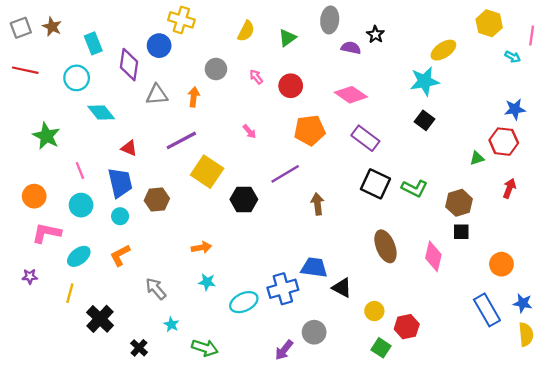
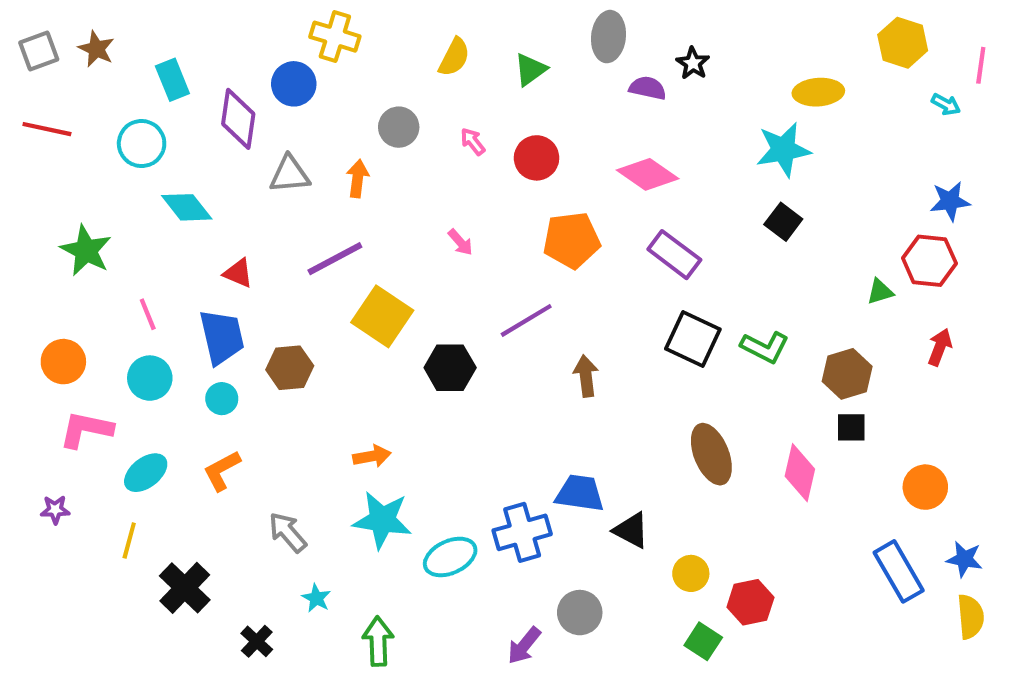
yellow ellipse: (443, 50) -> (818, 92), turned 30
cyan star: (207, 282) -> (382, 520), size x1.8
green arrow: (205, 348) -> (378, 641), turned -110

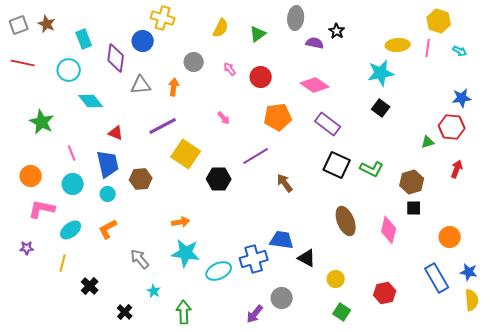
pink line: (981, 65) -> (428, 48), moved
brown arrow: (586, 376) -> (285, 183), turned -30
black cross: (185, 588) -> (90, 286), size x0.7
red hexagon: (750, 602) -> (385, 293), moved

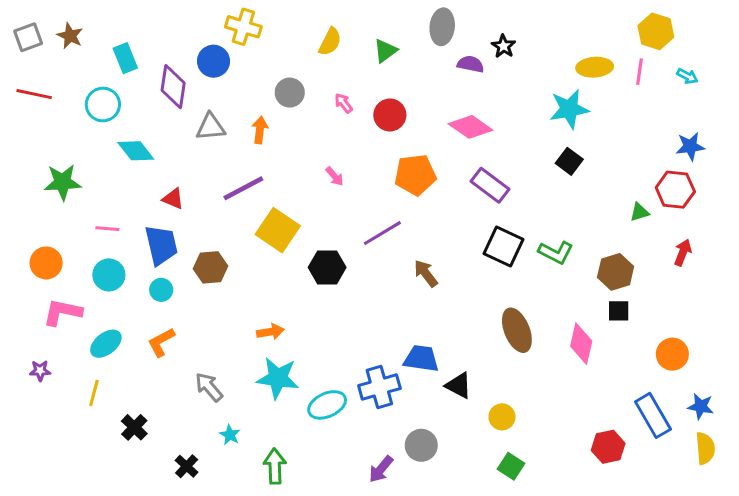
green star: (42, 122) -> (63, 182), turned -30
pink line: (72, 153) -> (107, 229), turned -63
red hexagon: (385, 293) -> (608, 447), moved

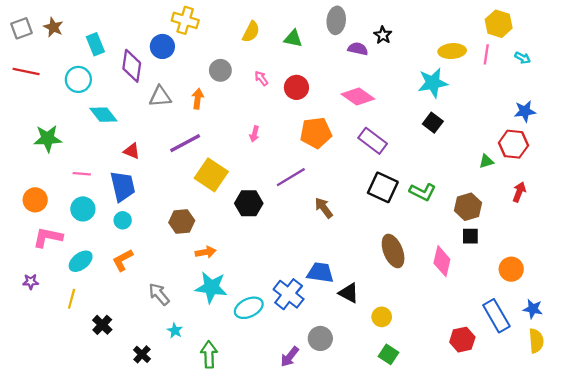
green triangle: (385, 51) -> (293, 39), turned 48
pink arrow: (335, 176) -> (254, 134), turned 56
brown hexagon: (211, 267) -> (182, 221), moved
blue cross: (379, 387) -> (289, 294), turned -36

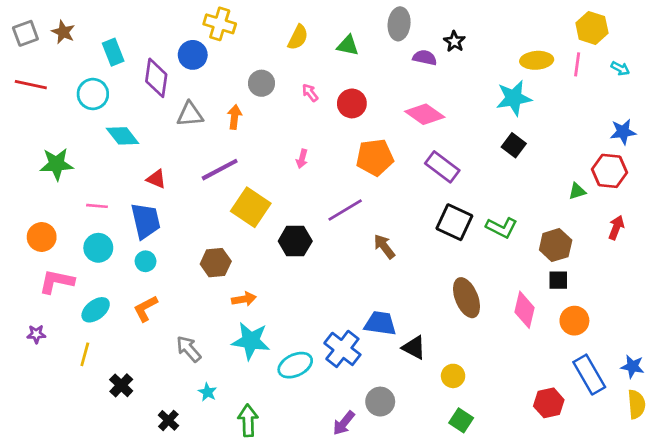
orange circle: (511, 269) -> (574, 321), moved

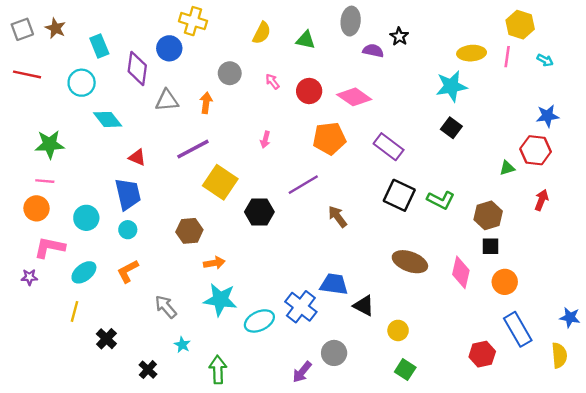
pink diamond: (425, 114) -> (354, 97), moved
pink line: (97, 206) -> (45, 181), moved
brown ellipse: (467, 298) -> (410, 262), turned -48
purple star: (36, 334) -> (29, 277), moved
blue star: (632, 366) -> (570, 317), moved

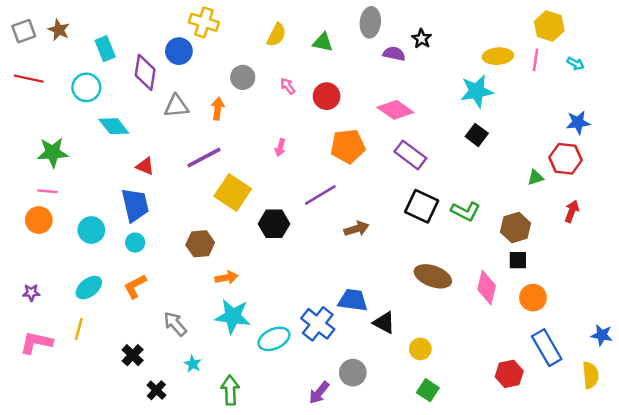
pink diamond: (354, 97) -> (395, 110), moved
brown arrow: (338, 217) -> (357, 229), turned 110
pink L-shape: (50, 247) -> (36, 343), moved
black cross: (106, 339) -> (133, 355), moved

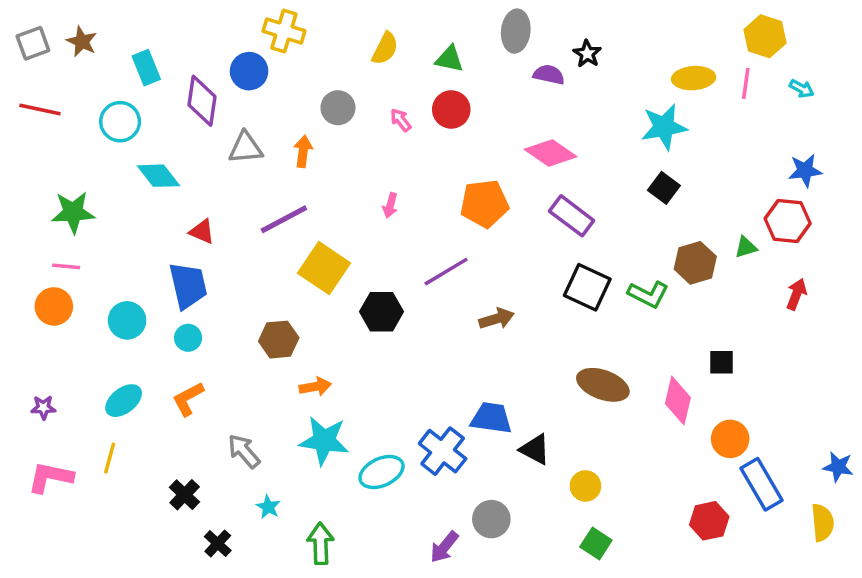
red circle: (327, 96) -> (451, 109), moved
brown hexagon: (515, 228) -> (695, 263), moved
orange circle: (533, 298) -> (730, 439), moved

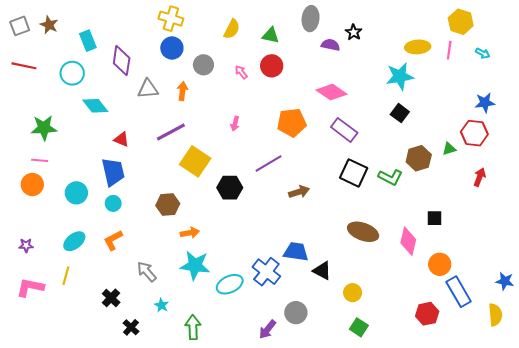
blue circle: (249, 71) -> (172, 48), moved

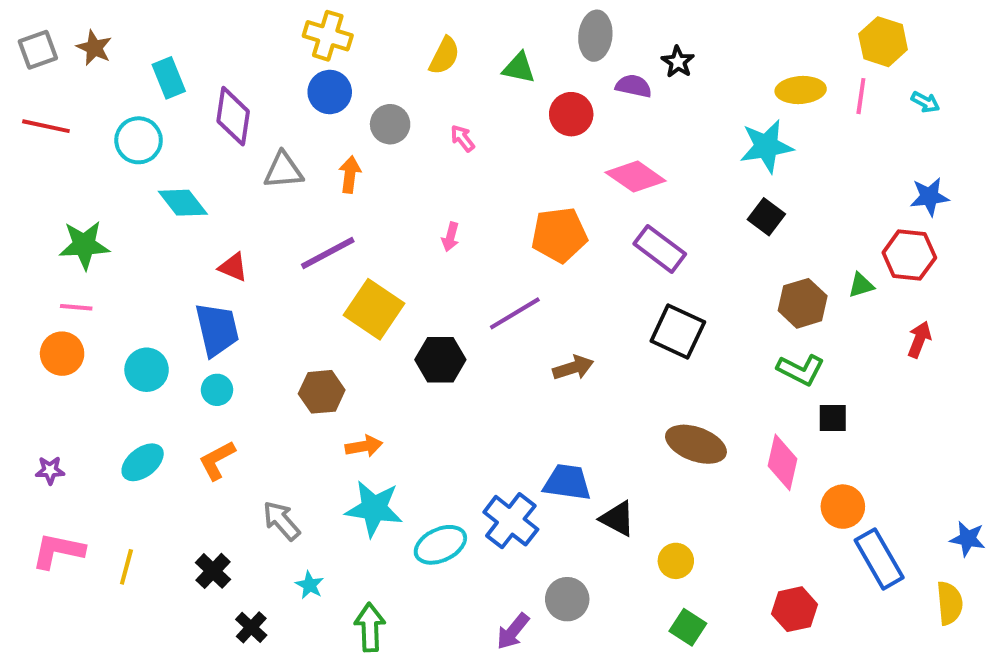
red circle: (272, 66) -> (571, 114), moved
green L-shape: (390, 177) -> (801, 370), moved
yellow line: (66, 276) -> (126, 567), moved
red hexagon: (427, 314) -> (795, 609), moved

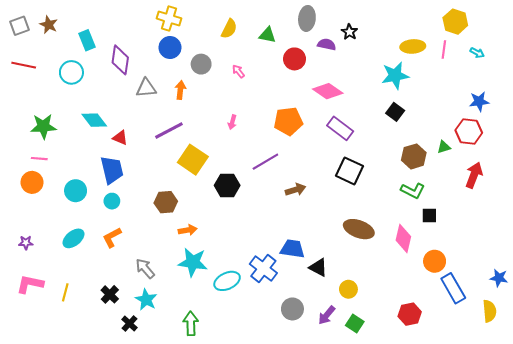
cyan diamond: (183, 203) -> (94, 120), moved
red arrow: (919, 340) -> (474, 175), size x1.4
cyan star: (310, 585) -> (146, 300), moved, size x1.5
purple arrow: (513, 631) -> (327, 315), moved

